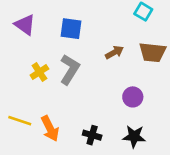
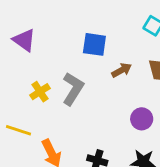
blue square: (71, 29) -> (94, 44), moved
yellow line: (20, 121) -> (19, 130), moved

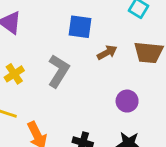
yellow cross: (40, 92) -> (14, 74), moved

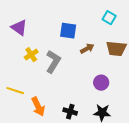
yellow cross: (14, 74) -> (31, 55), moved

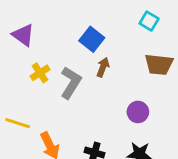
blue square: (68, 31) -> (92, 39), turned 30
brown arrow: (87, 49) -> (103, 67), moved, turned -40

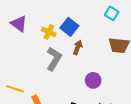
yellow cross: (40, 73) -> (49, 32), moved, turned -32
purple circle: (138, 112) -> (93, 80), moved

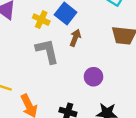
gray L-shape: (54, 59) -> (47, 51), turned -45

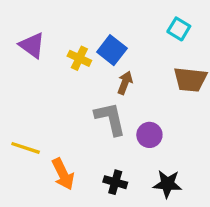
gray L-shape: (47, 51) -> (110, 119), moved

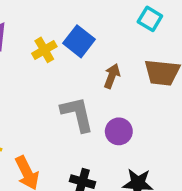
yellow cross: (79, 58) -> (44, 50), turned 35
brown arrow: (125, 83) -> (112, 76), moved

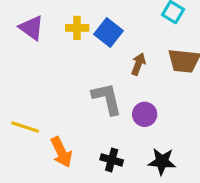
yellow cross: (44, 50) -> (77, 28), moved, turned 30

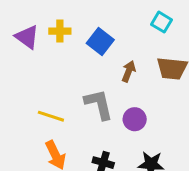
yellow cross: (77, 28) -> (60, 31), moved
yellow line: (25, 127) -> (51, 116), moved

